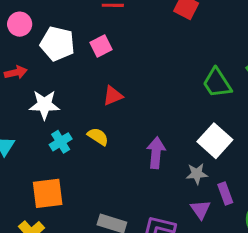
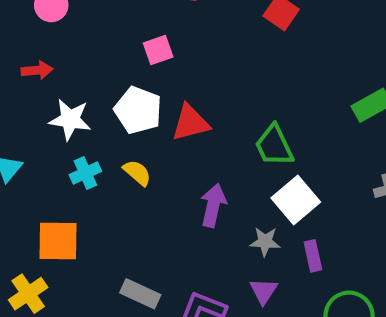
white pentagon: (57, 44) -> (138, 110), moved
green trapezoid: (217, 83) -> (274, 146), moved
red triangle: (113, 96) -> (191, 123), moved, size x1.4
purple rectangle: (225, 193) -> (313, 256), moved

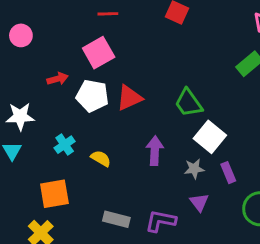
pink square: (158, 50) -> (99, 53), size x1.5
red arrow: (37, 70) -> (58, 79), moved
white star: (70, 119) -> (20, 116), moved
yellow semicircle: (137, 173) -> (101, 158), moved

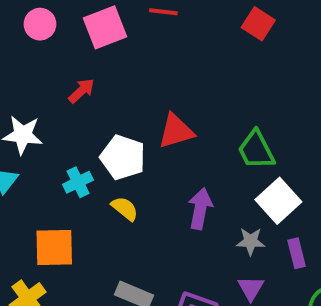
pink square: (99, 53) -> (105, 27), moved
red arrow: (58, 79) -> (81, 91), turned -36
white pentagon: (92, 96) -> (123, 157), moved

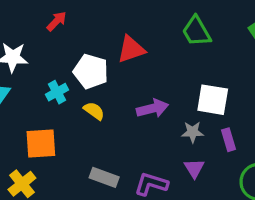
green trapezoid: (256, 150) -> (196, 31), moved
white square: (278, 201) -> (213, 100), turned -36
purple arrow: (200, 209) -> (152, 108), turned 68

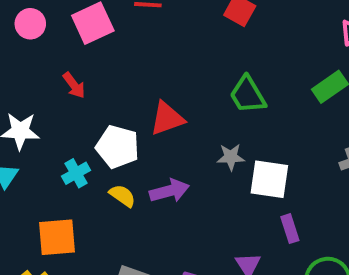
red arrow: (57, 21) -> (74, 85), turned 100
purple arrow: (152, 108) -> (169, 191), moved
gray star: (193, 132) -> (231, 157), moved

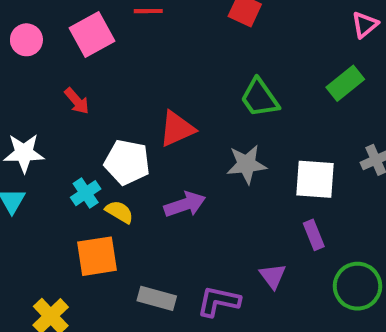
gray star: (231, 157) -> (246, 164), size x1.4
white square: (269, 179) -> (315, 179), moved
yellow semicircle: (122, 196) -> (119, 212), moved
orange square: (57, 237) -> (97, 256), moved

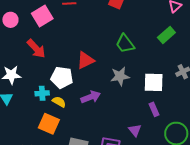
red arrow: (77, 101) -> (36, 49), size x1.5
cyan cross: (86, 193) -> (42, 93), turned 32
orange square: (97, 256) -> (49, 124), turned 35

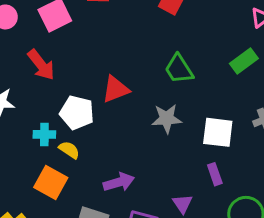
purple arrow: (91, 97) -> (119, 182), moved

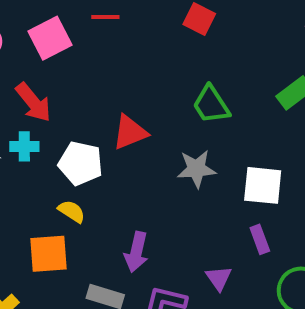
cyan cross: (44, 134) -> (24, 146), moved
orange square: (51, 182) -> (49, 254), turned -32
purple arrow: (119, 182) -> (136, 252), turned 120

